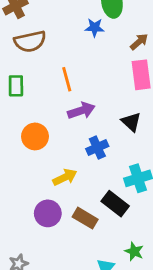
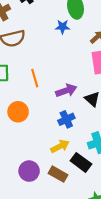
orange line: (67, 79) -> (35, 78), moved
purple arrow: (81, 111) -> (66, 91), moved
yellow arrow: (65, 177) -> (60, 146), moved

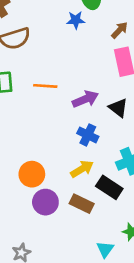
orange line: (35, 78) -> (45, 86), turned -66
orange circle: (18, 112) -> (32, 174), moved
blue cross: (66, 119) -> (88, 135), turned -35

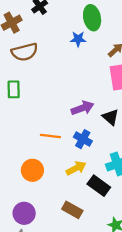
orange line: (45, 86) -> (50, 136), moved
purple circle: (45, 202) -> (24, 213), moved
brown rectangle: (82, 204) -> (72, 210), moved

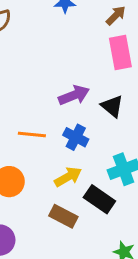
brown rectangle: (72, 210) -> (63, 216), moved

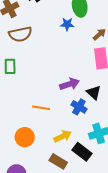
blue cross: (76, 137) -> (79, 107), moved

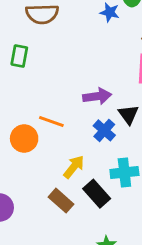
yellow arrow: (63, 136) -> (74, 167), turned -36
orange circle: (25, 137) -> (24, 138), moved

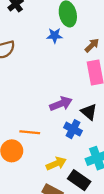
yellow arrow: (74, 167) -> (56, 164), turned 42

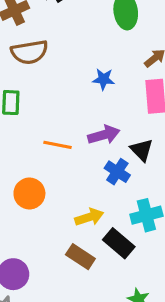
blue star: (55, 36) -> (103, 79), moved
orange line: (30, 132) -> (58, 145), moved

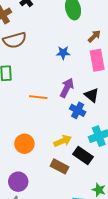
purple arrow: (104, 135) -> (67, 88), turned -42
orange circle: (29, 193) -> (24, 144), moved

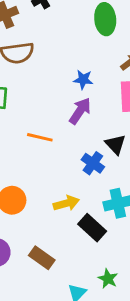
purple arrow: (67, 88) -> (80, 111), moved
brown rectangle: (60, 166) -> (42, 258), moved

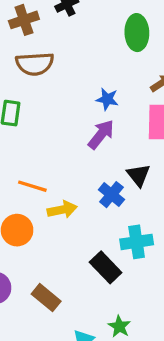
orange line: (40, 137) -> (32, 186), moved
yellow arrow: (66, 203) -> (62, 210), moved

